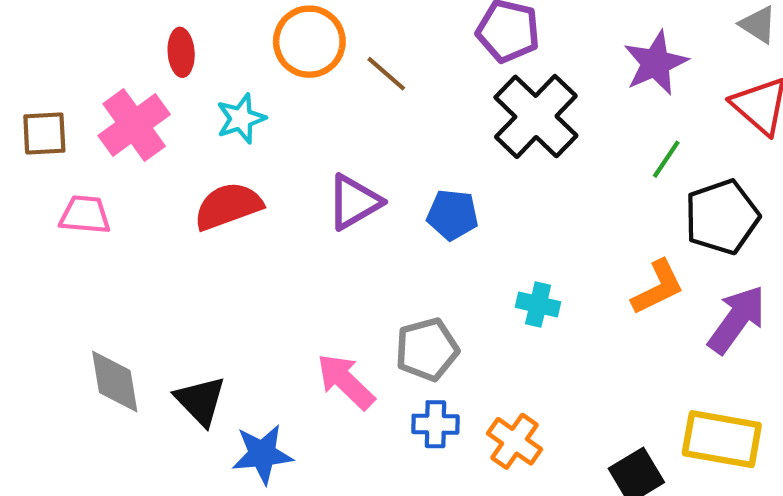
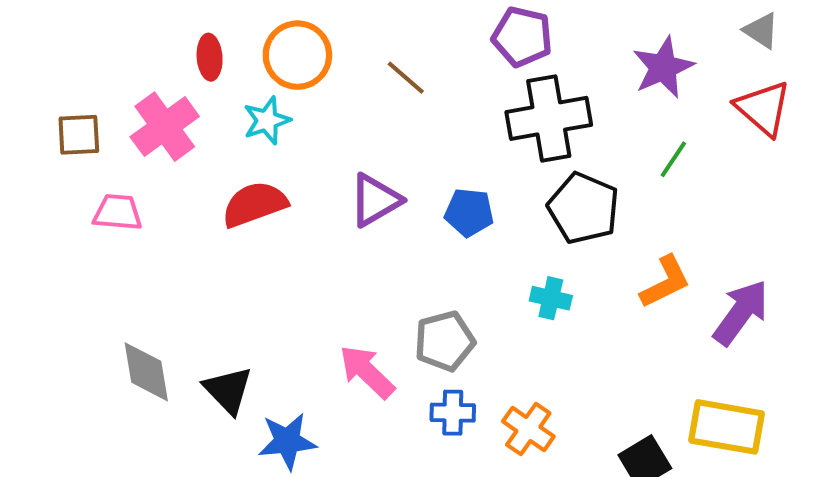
orange circle: (309, 42) -> (297, 55), moved
black cross: (536, 116) -> (549, 118), turned 36
black pentagon: (722, 217) -> (583, 208), moved, turned -30

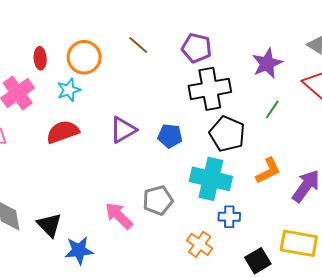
brown line: (406, 78) -> (138, 45), moved
cyan cross: (551, 298) -> (211, 179), size x2.0
blue cross: (453, 413) -> (229, 217), moved

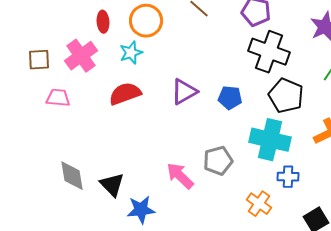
black cross: (210, 89) -> (269, 52), turned 30

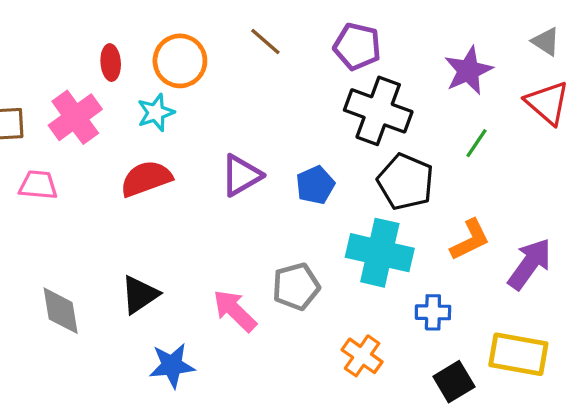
blue pentagon: (230, 98) -> (315, 185), turned -30
blue cross: (288, 177) -> (433, 312), moved
black triangle: (112, 185) -> (140, 295), moved, turned 40

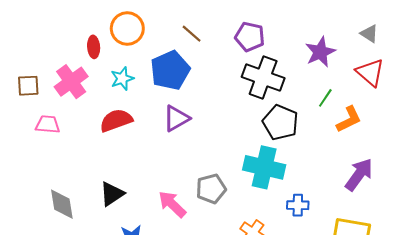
orange circle: (180, 61) -> (127, 29), moved
blue pentagon: (315, 185) -> (170, 70), moved, size x1.6
orange L-shape: (470, 240) -> (349, 119), moved

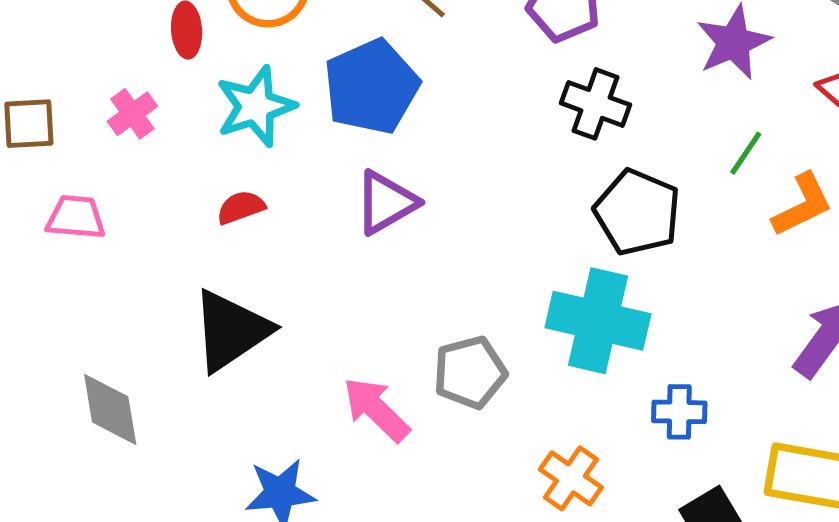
black cross: (263, 78) -> (595, 104), size x0.7
cyan star: (122, 79) -> (256, 106), size x1.4
pink cross: (71, 82) -> (132, 114), size x0.6
red semicircle: (116, 120) -> (241, 207), size x0.6
black triangle: (112, 194) -> (231, 331), moved, size x1.4

